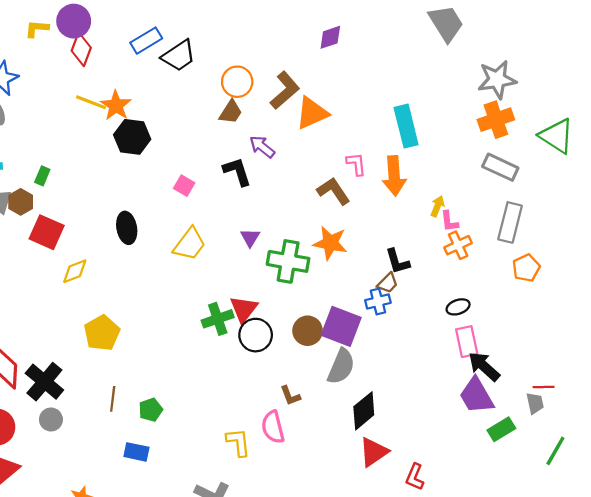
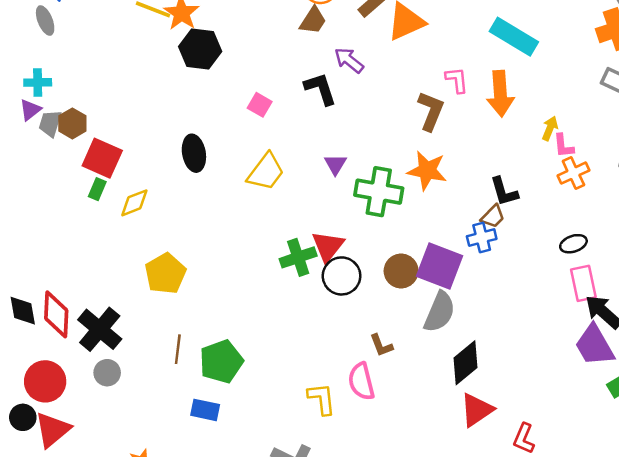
cyan rectangle: (406, 126) -> (514, 37), turned -45
green rectangle: (42, 176) -> (97, 189), moved
brown L-shape: (334, 191) -> (431, 111), turned 56
green pentagon: (151, 410) -> (221, 362), size x1.6

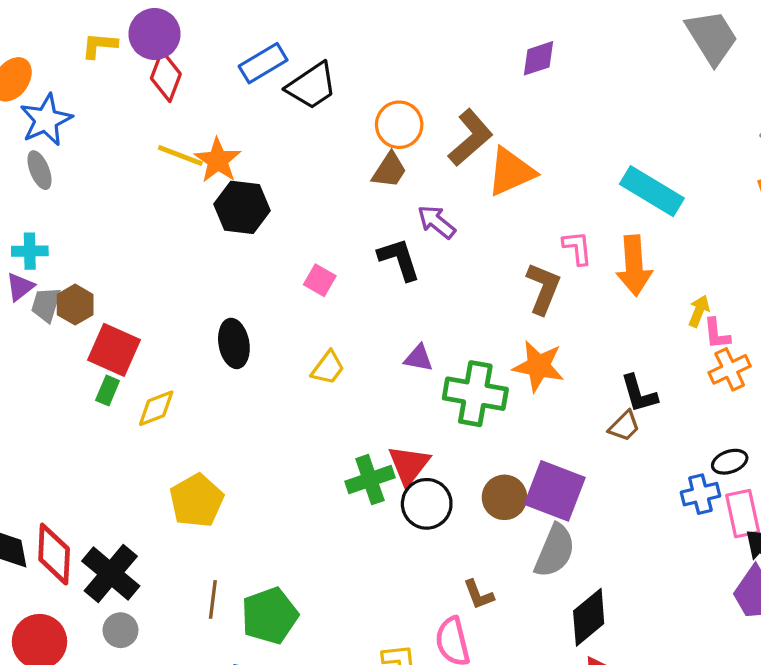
purple triangle: (335, 164) -> (419, 358), turned -50
yellow trapezoid: (266, 172) -> (328, 368), size x0.7
blue cross: (482, 238) -> (700, 494), moved

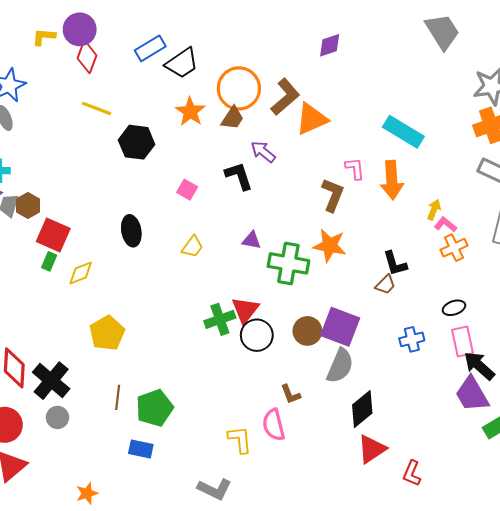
orange circle: (399, 125) -> (239, 88), size x1.4
orange star: (218, 160) -> (190, 112), moved
pink L-shape: (717, 334) -> (446, 224), turned 135
blue cross: (700, 494) -> (412, 339), moved

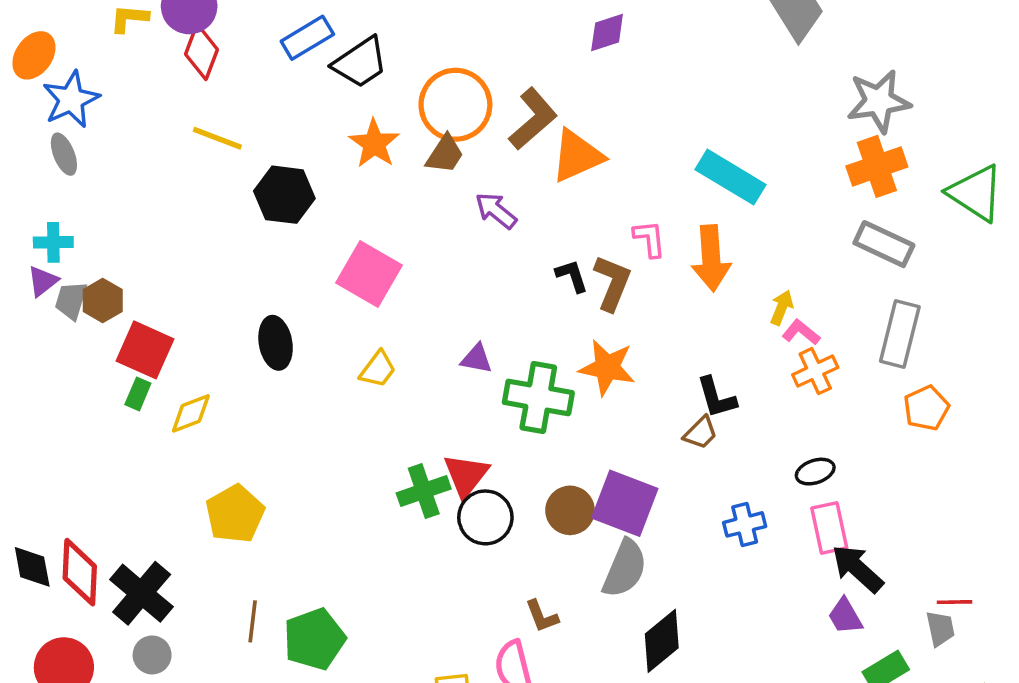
black L-shape: (239, 176) -> (572, 276), moved, size x0.7
pink square: (187, 190) -> (369, 274), size x1.8
purple trapezoid: (472, 394) -> (845, 616), size x0.6

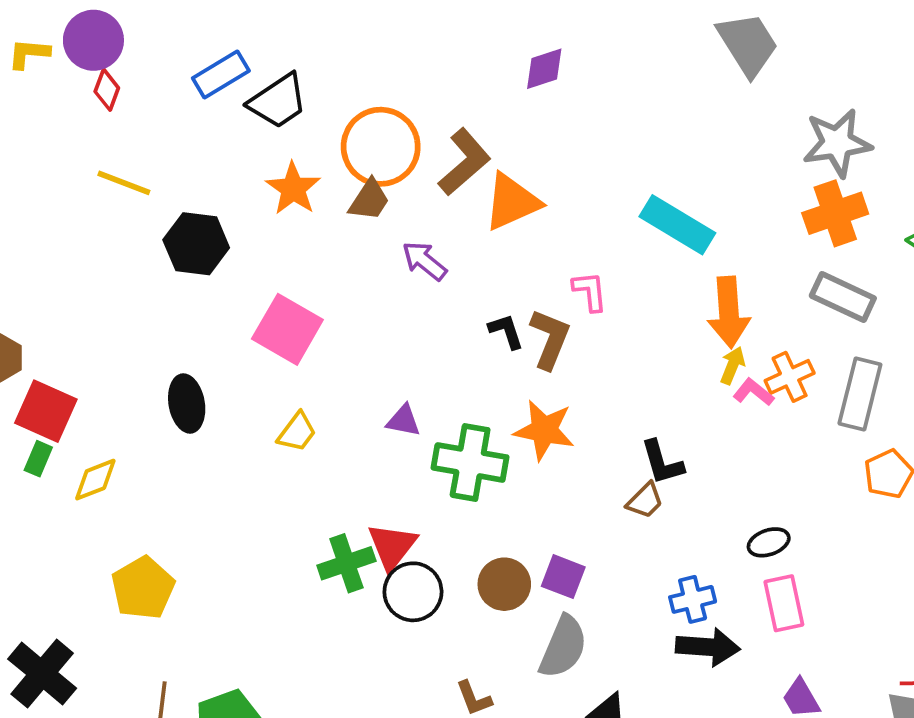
red diamond: (201, 52) -> (107, 90), size x0.7
orange arrow: (711, 258) -> (729, 312), moved
orange cross: (815, 371) -> (790, 377), moved
purple square: (625, 503) -> (563, 577), size x0.6
black arrow: (857, 569) -> (708, 647), moved, turned 142

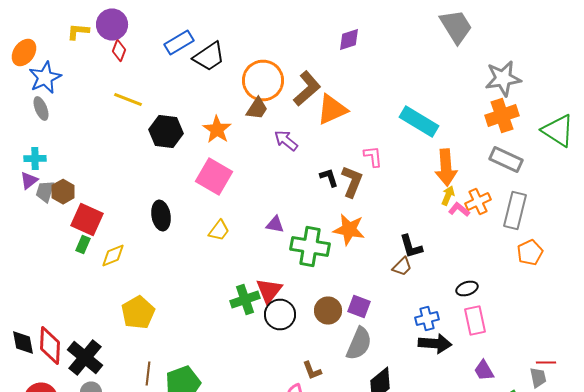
orange star: (293, 189) -> (217, 130), moved

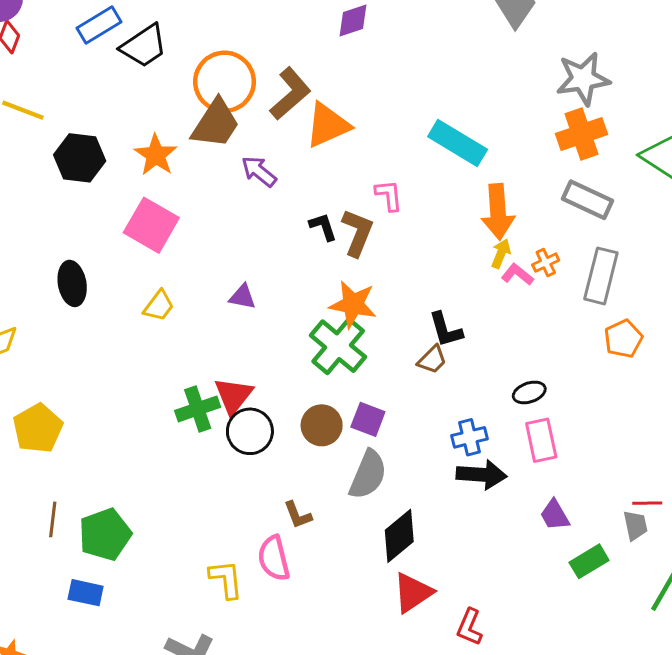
brown trapezoid: (257, 108) -> (216, 124), size x1.5
orange cross: (478, 202) -> (546, 263), size x0.7
green cross: (310, 246) -> (338, 346), moved, turned 30

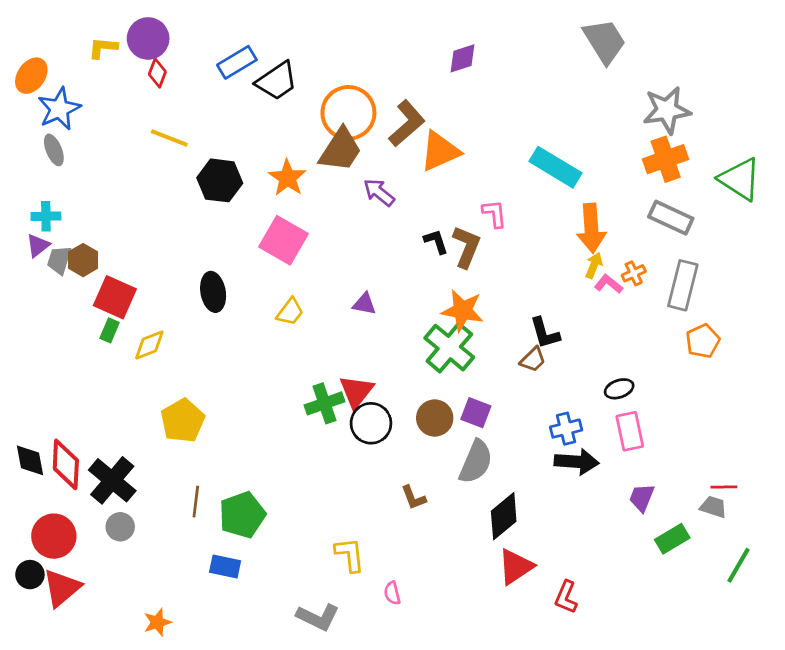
purple trapezoid: (555, 515) -> (642, 498), turned 52
gray trapezoid: (635, 525) -> (713, 507), turned -60
pink semicircle: (274, 558) -> (392, 593), moved, size x0.6

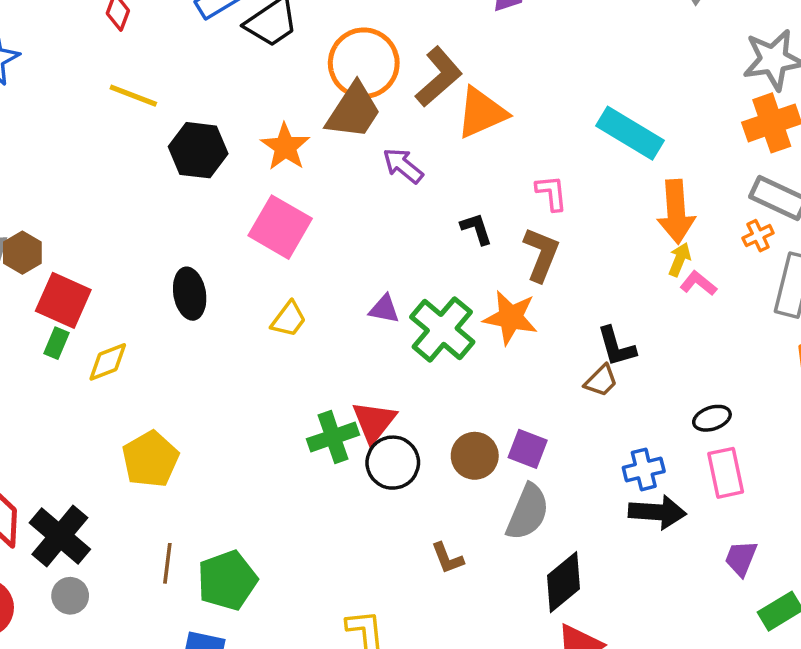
brown L-shape: (467, 247) -> (541, 254), moved
orange cross: (634, 273) -> (758, 236), moved
green cross: (449, 348) -> (442, 329), moved

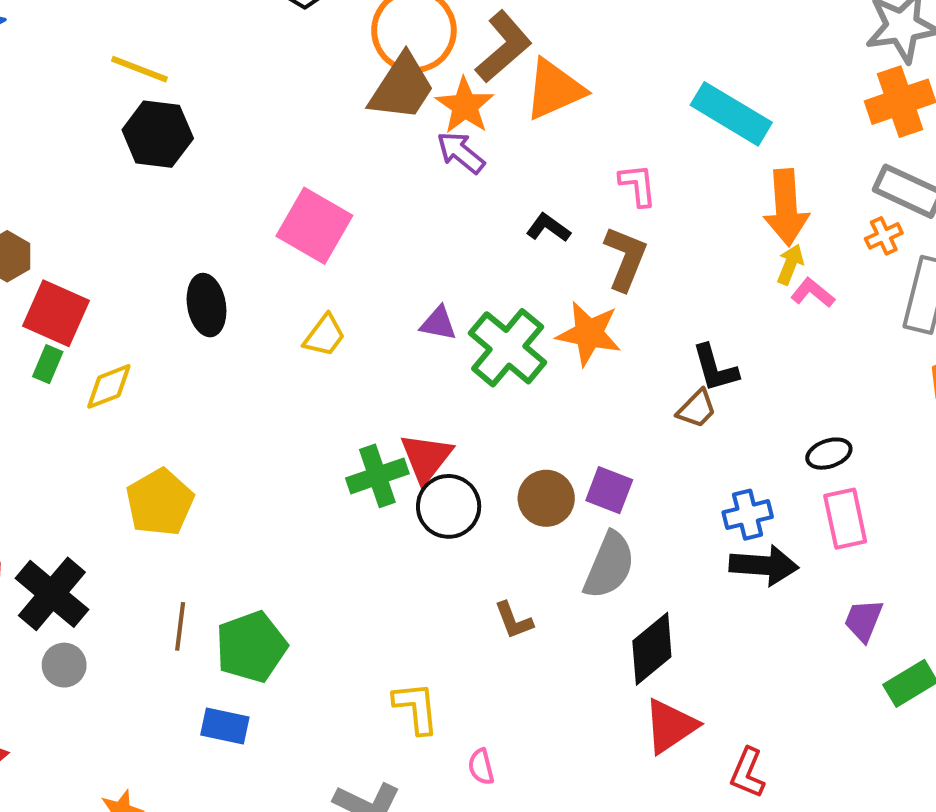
orange star: (285, 147) -> (465, 106), moved
black hexagon: (198, 150) -> (158, 134), moved
black L-shape: (476, 229) -> (548, 228), turned -36

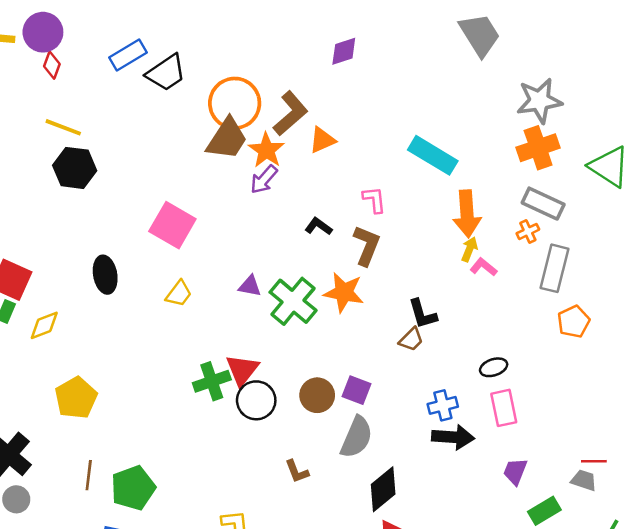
orange triangle: (554, 89) -> (322, 140), size x0.7
purple arrow: (461, 153) -> (264, 179), turned -88

